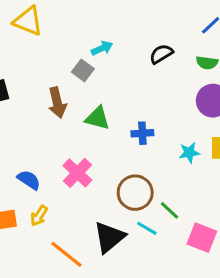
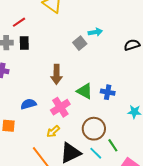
brown arrow: (57, 103) -> (57, 74), moved
green triangle: (97, 118) -> (85, 91), moved
blue semicircle: (29, 180) -> (28, 104), turned -63
yellow arrow: (39, 216) -> (53, 131), moved

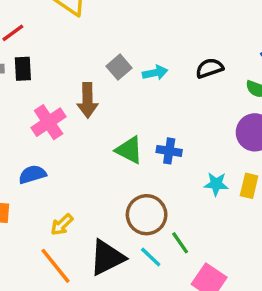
cyan arrow: (95, 32) -> (155, 73), moved
brown arrow: (57, 74) -> (88, 100), moved
pink cross: (60, 107) -> (49, 122), moved
yellow arrow: (53, 131) -> (62, 225), moved

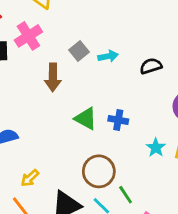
black semicircle: (210, 68) -> (151, 66), moved
pink cross: (49, 122) -> (28, 36), moved
cyan star: (216, 184) -> (156, 148), turned 30

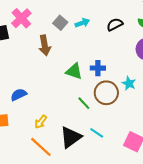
brown circle: (99, 171) -> (106, 93), moved
green line: (126, 195) -> (84, 103), moved

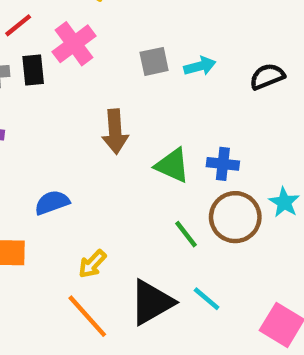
gray square: (60, 23) -> (154, 61), turned 32
brown arrow: (45, 45) -> (115, 132), moved

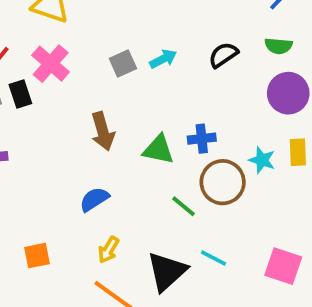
blue semicircle: (52, 202) -> (94, 199), moved

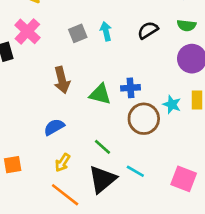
cyan arrow: (163, 59) -> (106, 31), turned -78
green line: (183, 206) -> (103, 147), moved

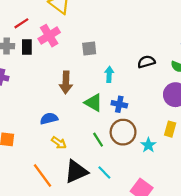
cyan arrow: (106, 31) -> (109, 74), moved
cyan star: (172, 104) -> (148, 145), moved
green line: (103, 147) -> (98, 140), moved
yellow arrow: (62, 163) -> (59, 143), moved, turned -104

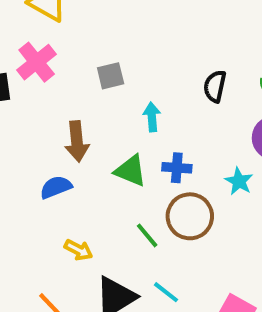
black semicircle: (146, 62) -> (215, 86), turned -54
blue semicircle: (49, 119) -> (56, 187), moved
cyan star: (148, 145) -> (239, 181), moved

